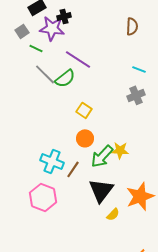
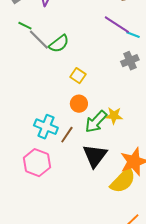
green line: (36, 48) -> (25, 26), moved
purple line: (78, 59) -> (117, 25), moved
yellow semicircle: (113, 214) -> (123, 181), moved, size x2.0

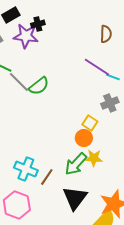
yellow square: (78, 76) -> (90, 123), moved
orange circle: (79, 104) -> (84, 138), moved

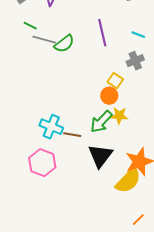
purple line: (97, 67) -> (102, 33), moved, turned 44
gray line: (19, 82) -> (44, 40), turned -30
brown line: (47, 177) -> (72, 135), turned 66

